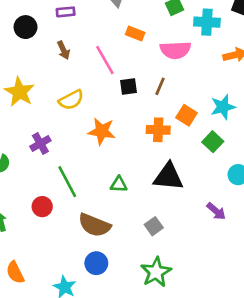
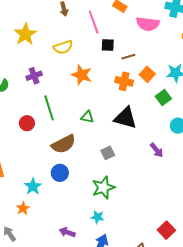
brown line: (160, 86) -> (128, 57), moved, turned 40
brown semicircle: (94, 225) -> (64, 144), turned -60

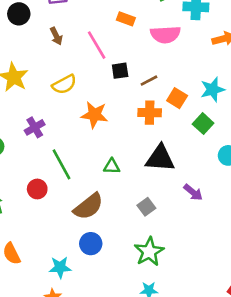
purple arrow: (157, 150) -> (193, 192), moved
cyan star: (33, 186) -> (60, 267), turned -30

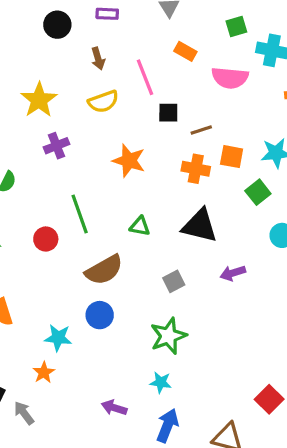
yellow semicircle: (64, 84) -> (103, 102), moved
orange square: (177, 98) -> (232, 157), turned -30
purple cross: (35, 127) -> (56, 146), moved
purple arrow: (193, 192) -> (233, 273), turned 114

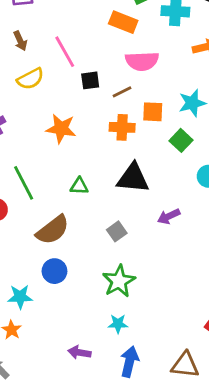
orange rectangle: (185, 51) -> (123, 22), moved, size x1.4
pink semicircle: (230, 78) -> (142, 61), moved

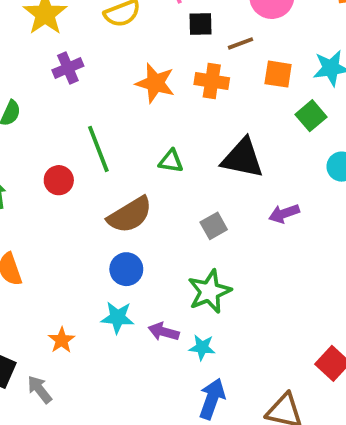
orange cross: (122, 127) -> (212, 81), moved
cyan star: (20, 297) -> (118, 317), moved
purple arrow: (79, 352) -> (164, 332), moved

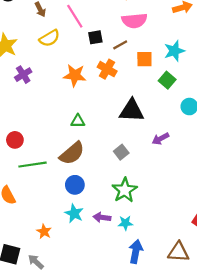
orange cross: (212, 81) -> (107, 69), turned 30
green line: (98, 149) -> (32, 165), moved, turned -68
green triangle: (171, 161) -> (78, 121), moved
red circle: (59, 180) -> (15, 140), moved
cyan star: (118, 317) -> (74, 213), turned 30

